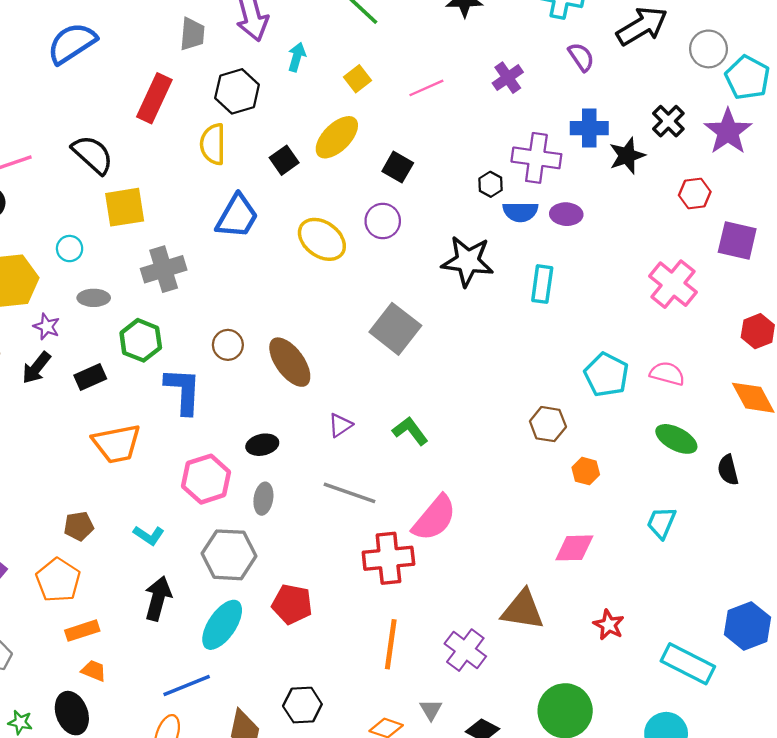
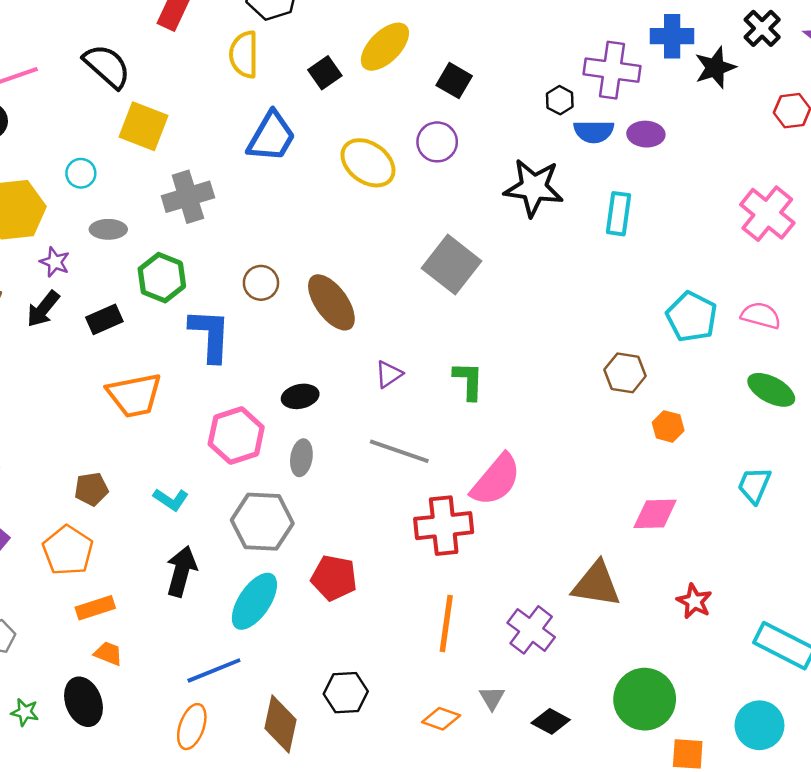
yellow square: (125, 207) -> (144, 126), turned 30
green L-shape: (410, 431) -> (468, 381), turned 39

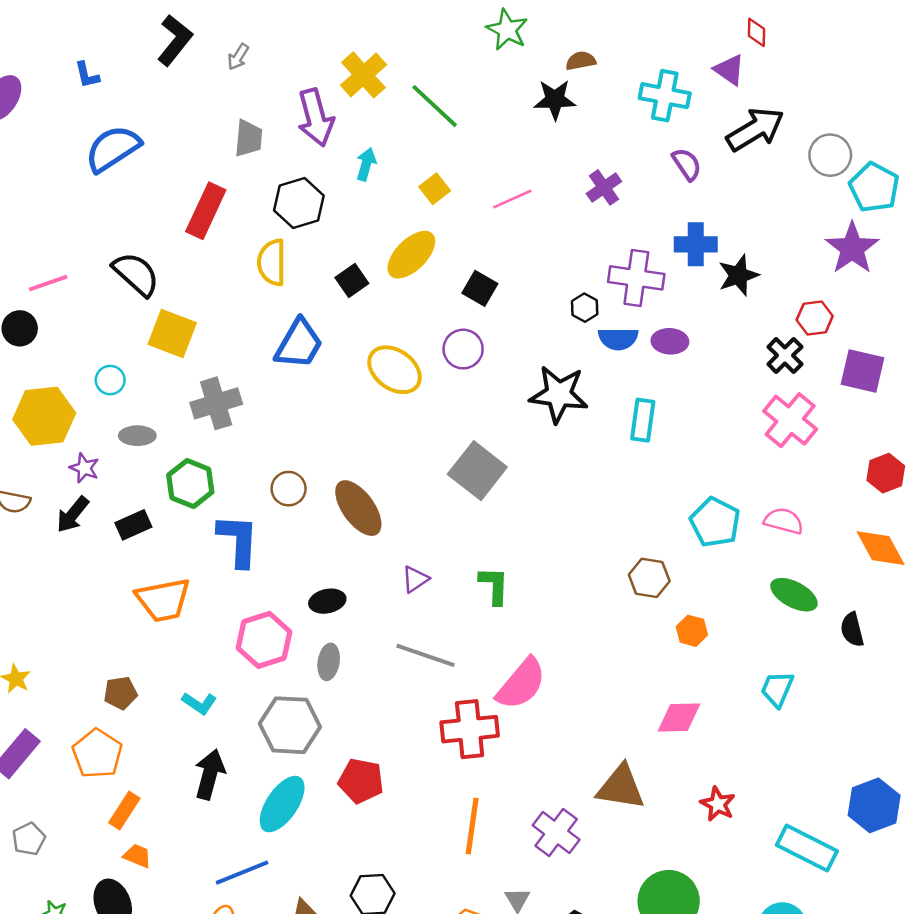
black cross: (762, 28) -> (785, 355), moved
orange rectangle: (95, 608) -> (124, 811), turned -39

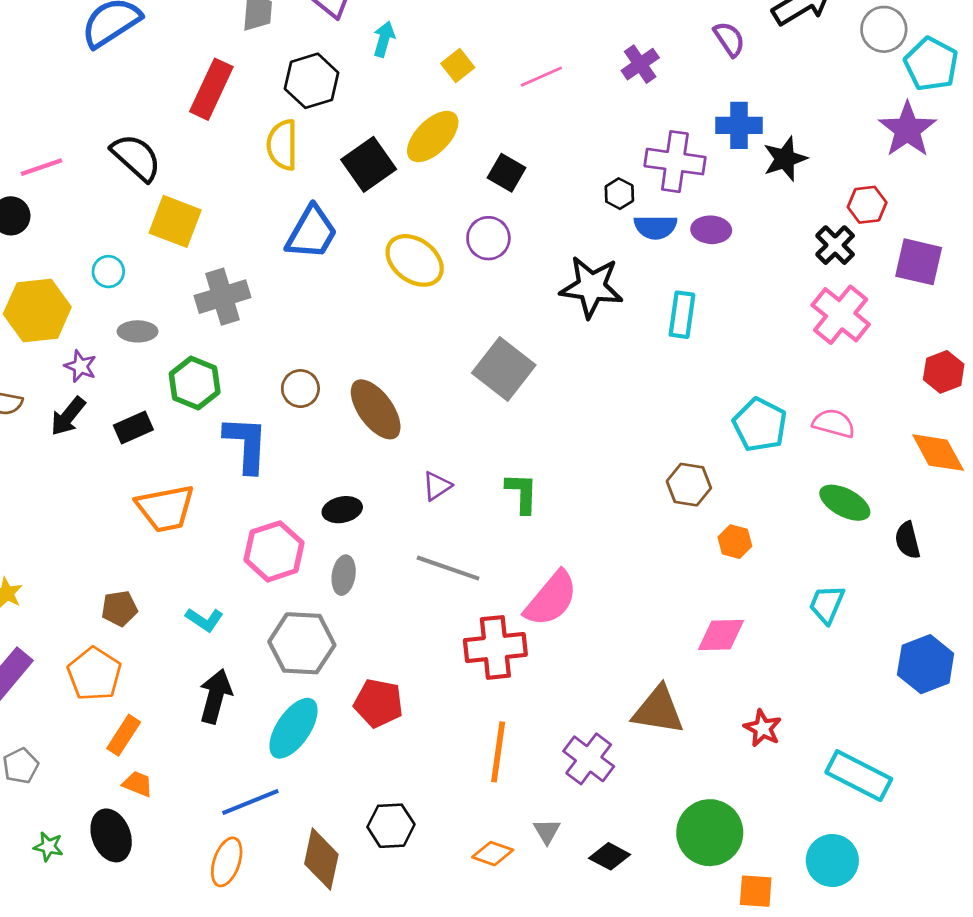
black square: (352, 281) -> (369, 164), size x1.5
blue hexagon: (874, 805) -> (926, 664), moved

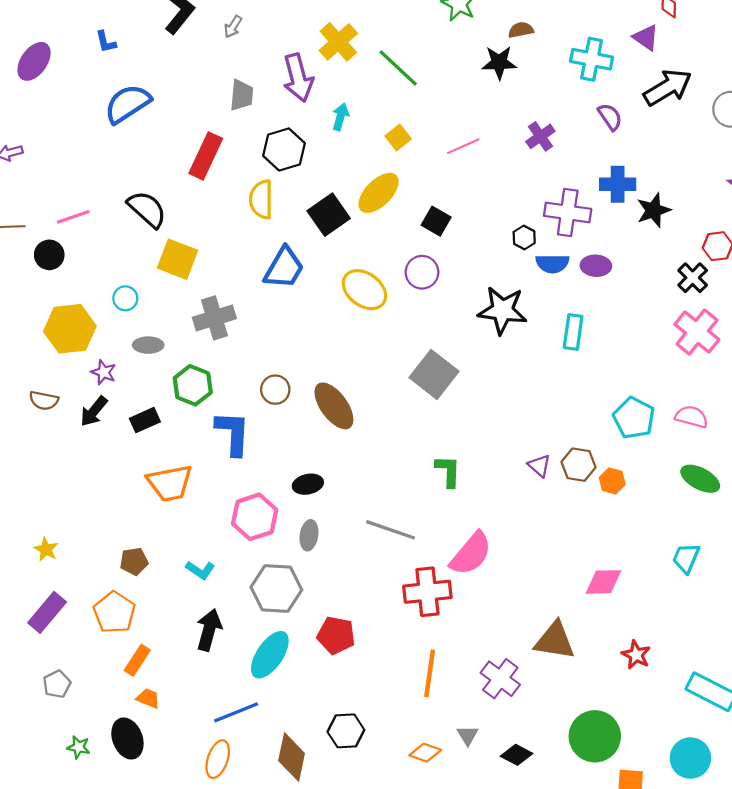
purple triangle: (437, 486) -> (539, 466), moved, turned -45
orange hexagon: (735, 542) -> (612, 481), moved

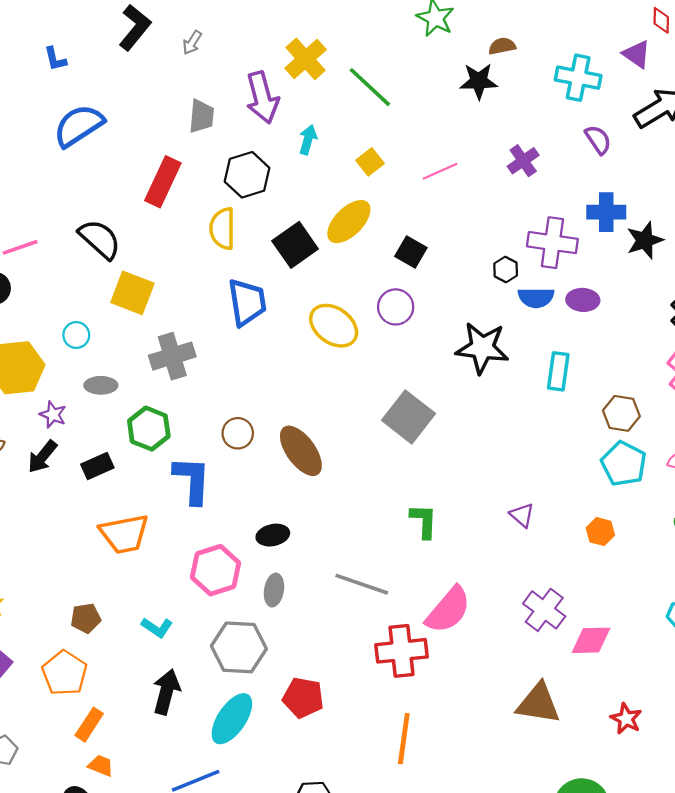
blue trapezoid: (284, 268) -> (247, 302), turned -39
brown hexagon: (579, 465) -> (621, 413), moved
purple cross: (500, 679) -> (544, 610), moved

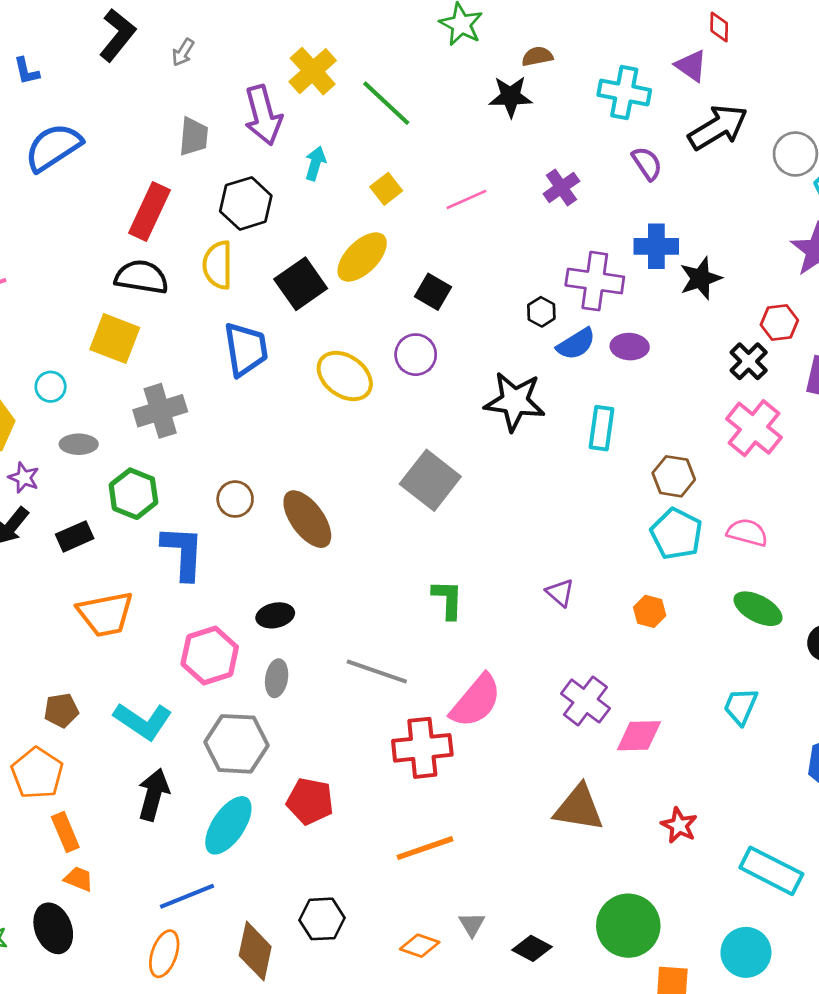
black semicircle: (100, 239) -> (141, 277), moved, turned -33
blue semicircle: (536, 298) -> (576, 344), turned -32
cyan L-shape: (157, 627) -> (143, 721), size x1.6
orange rectangle: (89, 725) -> (65, 832), turned -56
orange line: (404, 739) -> (425, 848), turned 63

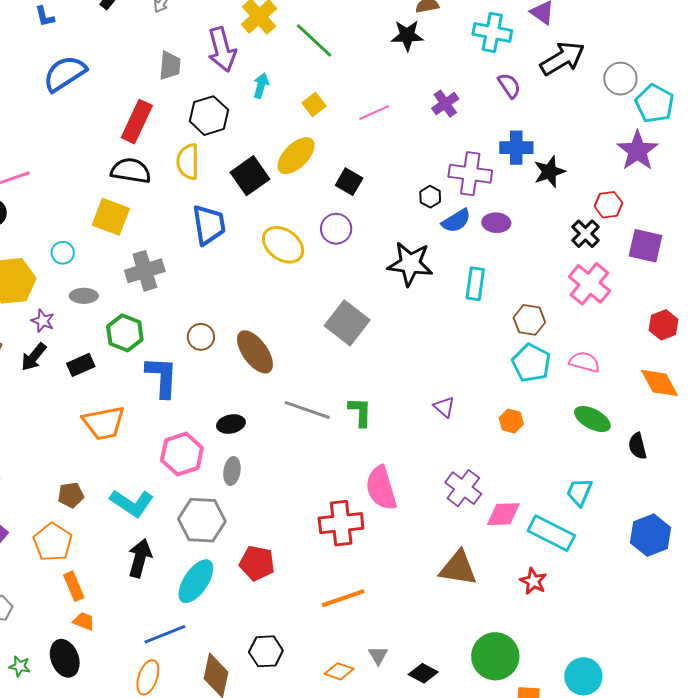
gray line: (377, 672) -> (307, 410), moved
pink semicircle: (476, 701) -> (381, 488), turned 123
cyan rectangle: (771, 871) -> (551, 533), moved

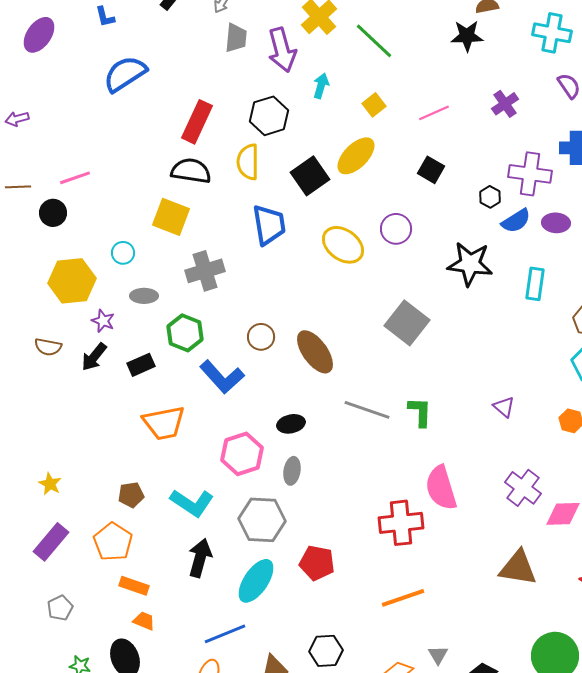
gray trapezoid: (170, 66) -> (236, 38), moved
black square: (349, 182) -> (431, 170), moved
blue L-shape: (162, 377) -> (222, 377), turned 135
orange rectangle: (74, 586) -> (134, 586), turned -48

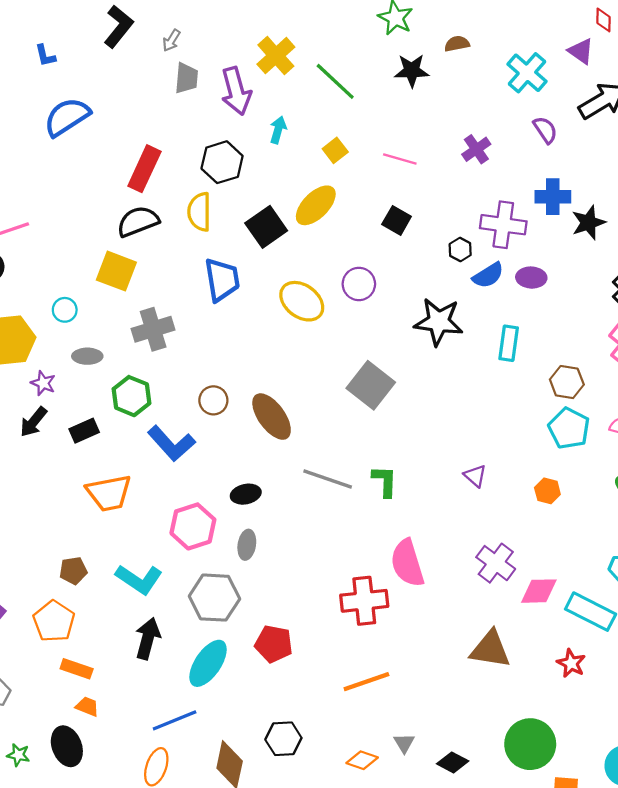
cyan cross: (552, 33) -> (527, 73), turned 30
black star: (467, 36) -> (412, 71), moved
pink line: (434, 113) -> (400, 159), turned 40
black semicircle: (191, 171) -> (138, 221), turned -30

